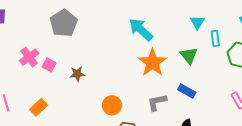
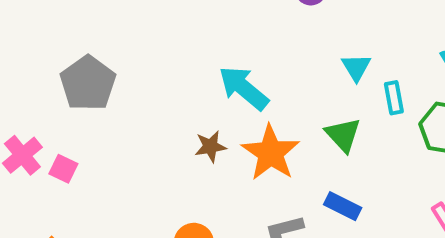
brown star: (77, 74) -> (210, 147), moved

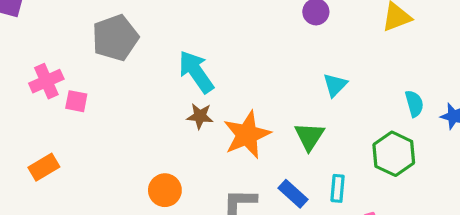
cyan arrow: (244, 88) -> (196, 72), moved
cyan rectangle: (394, 98) -> (338, 188), moved
pink square: (63, 169) -> (76, 101), turned -30

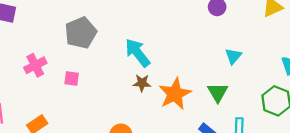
pink square: (76, 101) -> (72, 79), moved

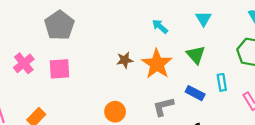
cyan arrow: (138, 53) -> (160, 26), moved, size x0.6
pink square: (72, 79) -> (59, 69), size x1.5

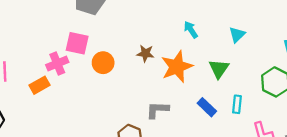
pink cross: (24, 63) -> (57, 64), moved
gray L-shape: (163, 107) -> (157, 110), moved
orange circle: (115, 112) -> (103, 63), moved

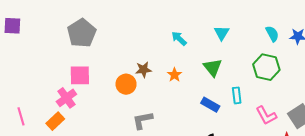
orange circle: (103, 63) -> (126, 84), moved
orange star: (177, 67) -> (174, 75), size x0.5
gray L-shape: (157, 110) -> (143, 120), moved

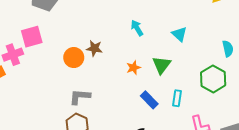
cyan triangle: (222, 33) -> (179, 34), turned -35
pink square: (80, 75) -> (32, 37), turned -30
orange star: (174, 75) -> (133, 68), moved

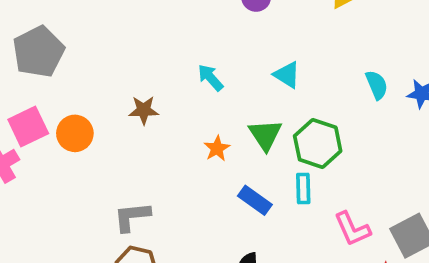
brown star: (94, 48) -> (144, 110), moved
orange circle: (74, 58) -> (75, 133), moved
green hexagon: (213, 79) -> (318, 143), moved

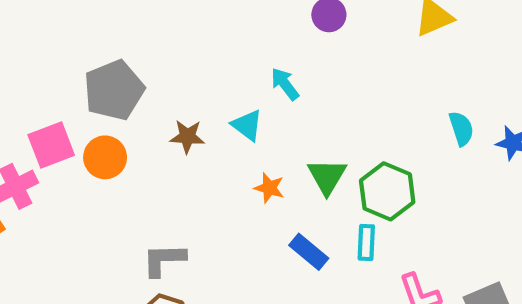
gray pentagon: (38, 52) -> (114, 90), moved
cyan triangle: (287, 75) -> (247, 125), moved
cyan arrow: (210, 78) -> (285, 84), moved
orange star: (217, 148) -> (269, 188), turned -30

